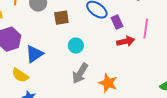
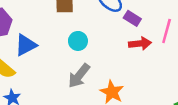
purple rectangle: (117, 22) -> (132, 18), turned -40

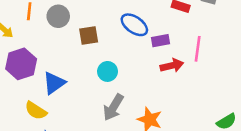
purple rectangle: (132, 18) -> (160, 41), turned -35

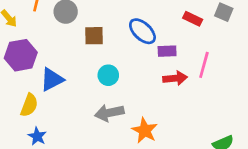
gray arrow: (113, 107) -> (109, 113), turned 40
yellow semicircle: (36, 111) -> (29, 105), turned -110

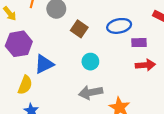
blue ellipse: (142, 31) -> (119, 26), turned -55
brown square: (94, 36) -> (79, 29), turned 35

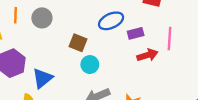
brown square: (79, 29) -> (78, 43), moved

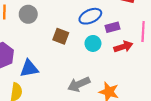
cyan circle: (90, 65) -> (93, 43), moved
blue triangle: (42, 78) -> (29, 68), turned 30

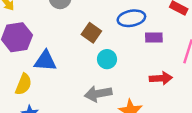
cyan circle: (93, 43) -> (107, 59), moved
red arrow: (123, 47) -> (161, 78), moved

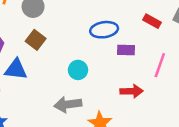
brown square: (91, 33) -> (36, 40), moved

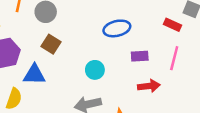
red rectangle: (152, 21) -> (173, 25), moved
purple rectangle: (126, 50) -> (140, 56), moved

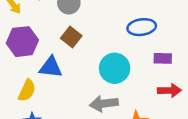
cyan circle: (95, 70) -> (115, 68), size x1.5

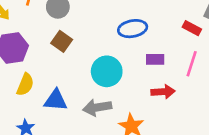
blue triangle: (51, 67) -> (56, 100), moved
yellow semicircle: (27, 90) -> (25, 85), moved

